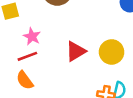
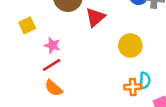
red triangle: (76, 51) -> (95, 17), moved

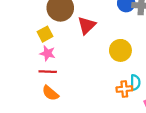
yellow square: (27, 25) -> (45, 34), moved
red line: (52, 65) -> (48, 72), turned 36

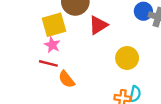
yellow square: (45, 34) -> (54, 25), size x1.5
orange semicircle: (50, 93) -> (66, 79), moved

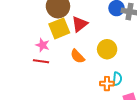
yellow square: (54, 25) -> (59, 28), moved
orange semicircle: (66, 79) -> (78, 56), moved

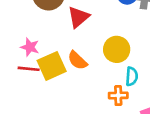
yellow square: (59, 28) -> (52, 66), moved
cyan semicircle: (117, 79) -> (132, 76), moved

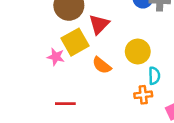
yellow square: (52, 66) -> (75, 42), moved
red line: (29, 69) -> (65, 104), moved

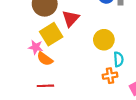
orange semicircle: (102, 65) -> (45, 59), moved

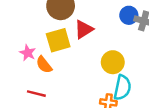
pink star: (36, 47) -> (28, 53), moved
cyan semicircle: (119, 59) -> (122, 88), size x1.5

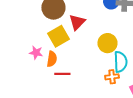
orange semicircle: (44, 65) -> (52, 59), turned -119
red line: (36, 94) -> (62, 74), moved

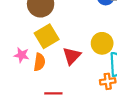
red triangle: (77, 22) -> (72, 56), moved
red line: (62, 74) -> (53, 93), moved

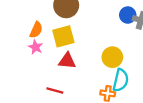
red triangle: (72, 56) -> (67, 61), moved, turned 36
orange semicircle: (39, 62) -> (36, 30), moved

